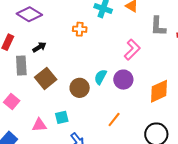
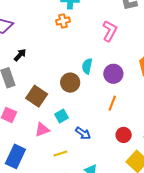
orange cross: (80, 29) -> (63, 21), moved
brown square: (46, 78) -> (37, 96), moved
purple circle: (123, 80) -> (113, 74), moved

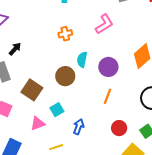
orange cross: (63, 21) -> (65, 34), moved
pink L-shape: (110, 31) -> (104, 24), turned 30
blue arrow: (83, 133) -> (79, 127), turned -105

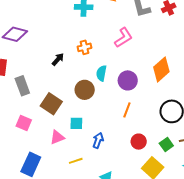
black arrow: (15, 49) -> (58, 59), moved
cyan square: (57, 110) -> (76, 123), turned 32

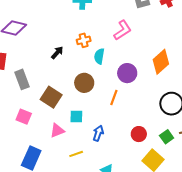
cyan semicircle: (101, 73) -> (99, 56), moved
orange line: (127, 110) -> (114, 97), moved

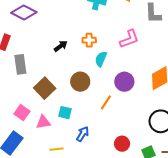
pink square: (24, 117) -> (22, 113), moved

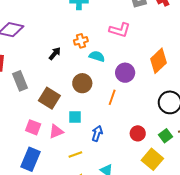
pink L-shape: (129, 39) -> (120, 30), turned 50
cyan semicircle: (101, 59) -> (97, 56), turned 98

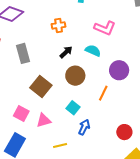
pink L-shape: (120, 30) -> (105, 28), moved
orange cross: (81, 41) -> (59, 25), moved
black arrow: (55, 53) -> (66, 52), moved
gray rectangle: (20, 81) -> (23, 53), moved
cyan square: (75, 117) -> (73, 108), moved, turned 32

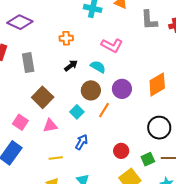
brown circle: (75, 76) -> (91, 90), moved
cyan square: (73, 108) -> (77, 112), moved
pink triangle: (44, 120) -> (50, 126), moved

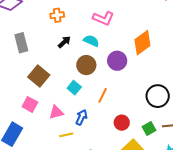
orange diamond: (157, 84) -> (142, 43), moved
orange line: (104, 110) -> (103, 95), moved
pink square: (20, 122) -> (30, 104), moved
pink triangle: (50, 126) -> (56, 112), moved
yellow line: (56, 158) -> (66, 135), moved

